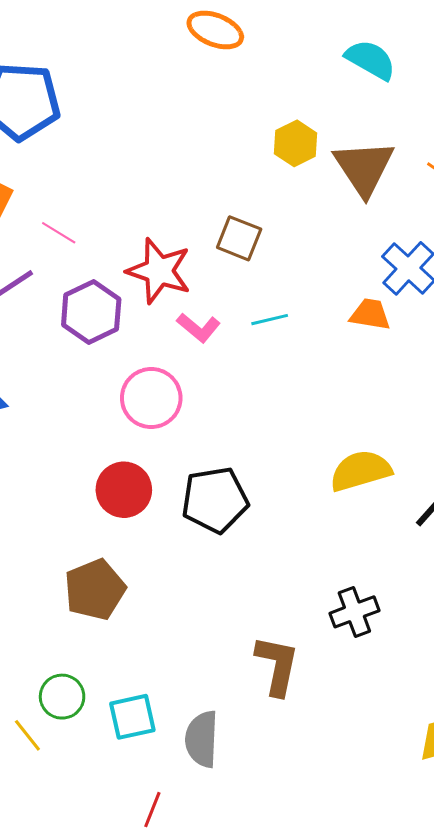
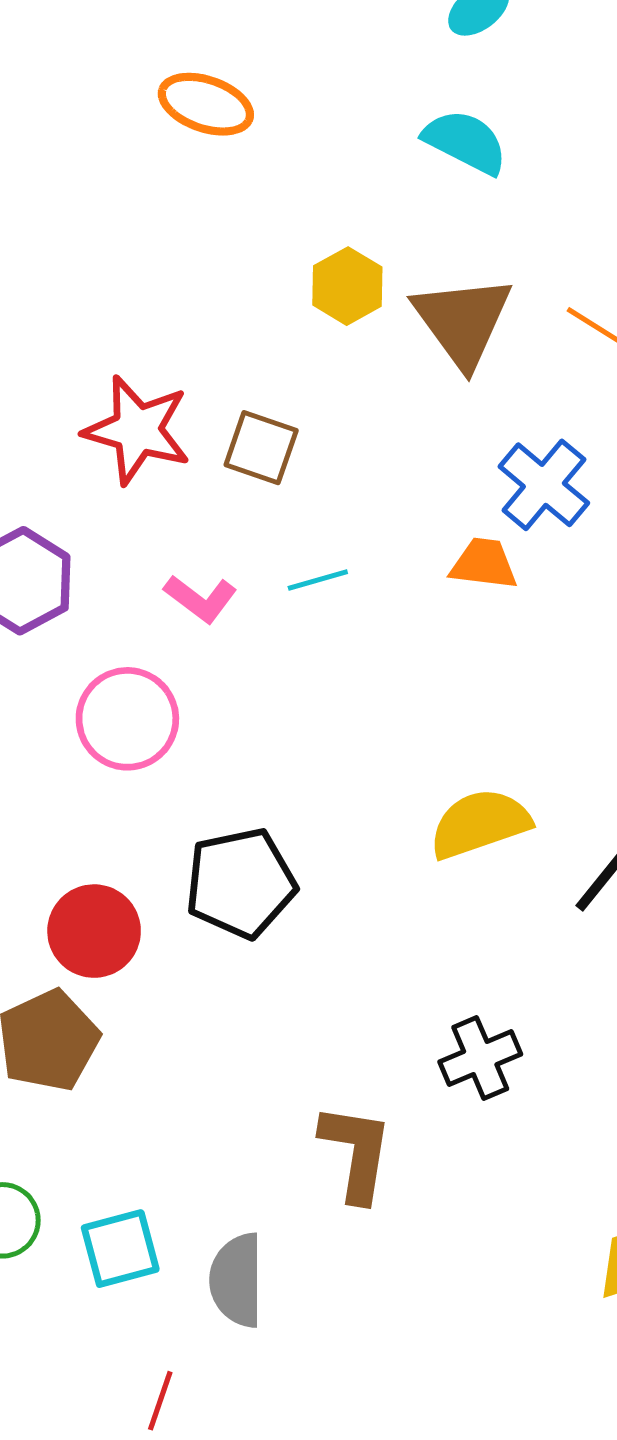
red star: (159, 271) -> (137, 430), moved
red circle: (124, 490) -> (94, 931), moved

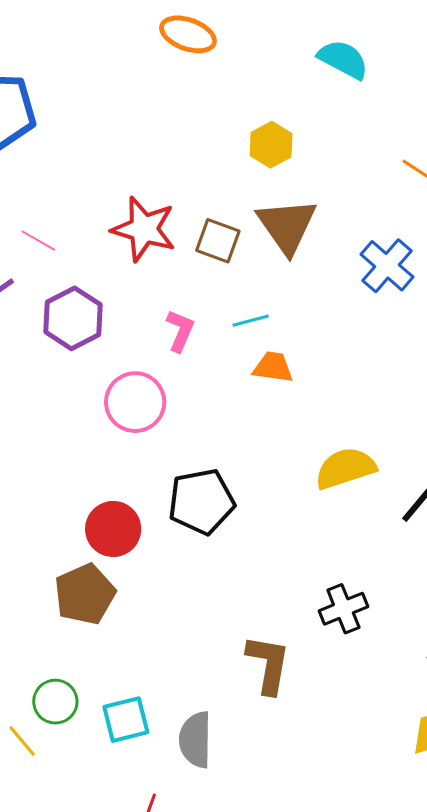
brown triangle: (463, 321) -> (287, 226), moved
orange trapezoid: (484, 564) -> (273, 367), moved
pink L-shape: (201, 599) -> (180, 331), turned -105

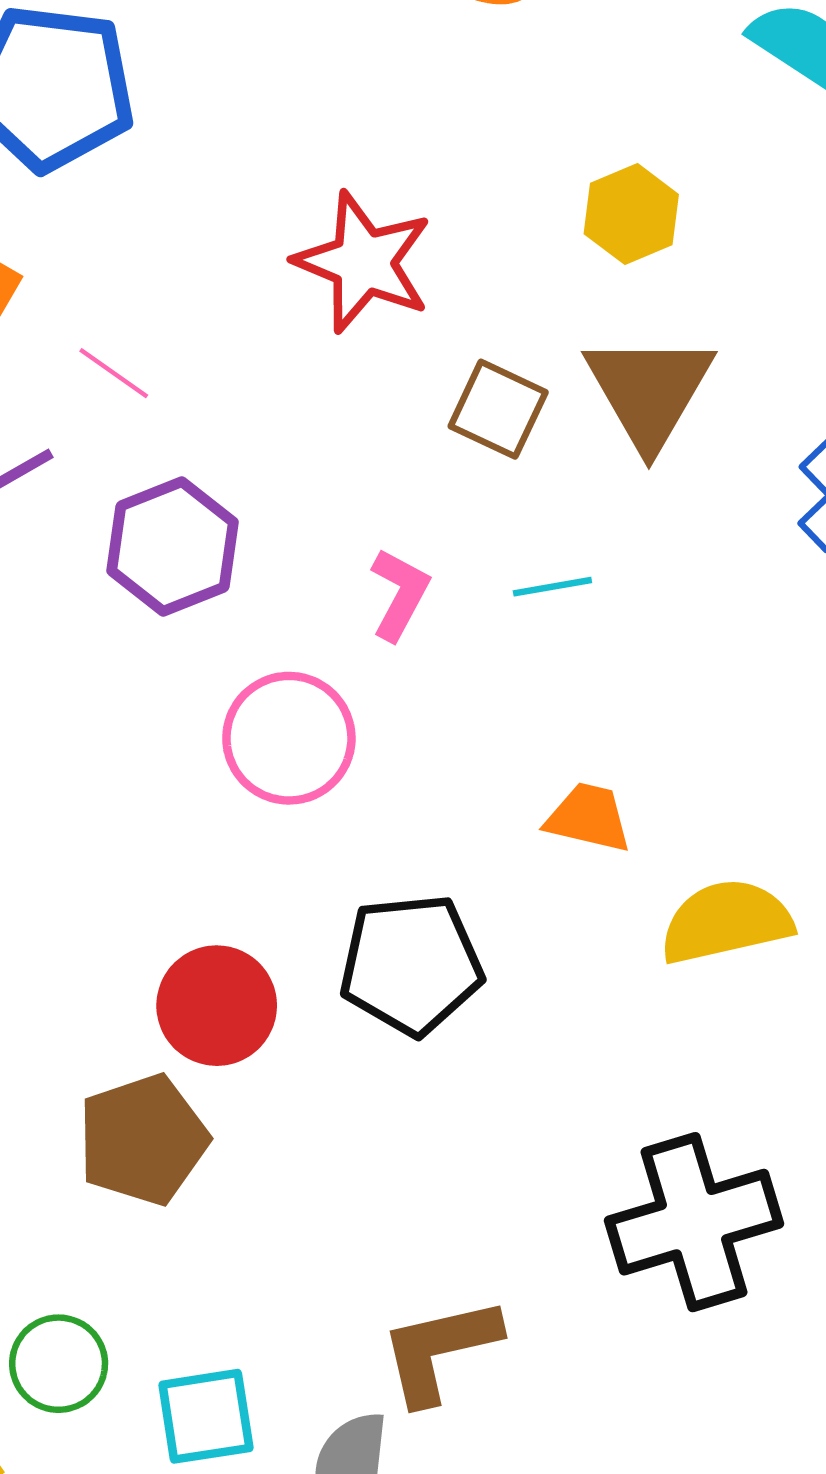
red star: (144, 229) -> (363, 262), moved
orange trapezoid: (273, 367) -> (588, 818), moved
black cross: (343, 609) -> (694, 1222), size x1.6
brown L-shape: (268, 664) -> (440, 1350), moved, turned -118

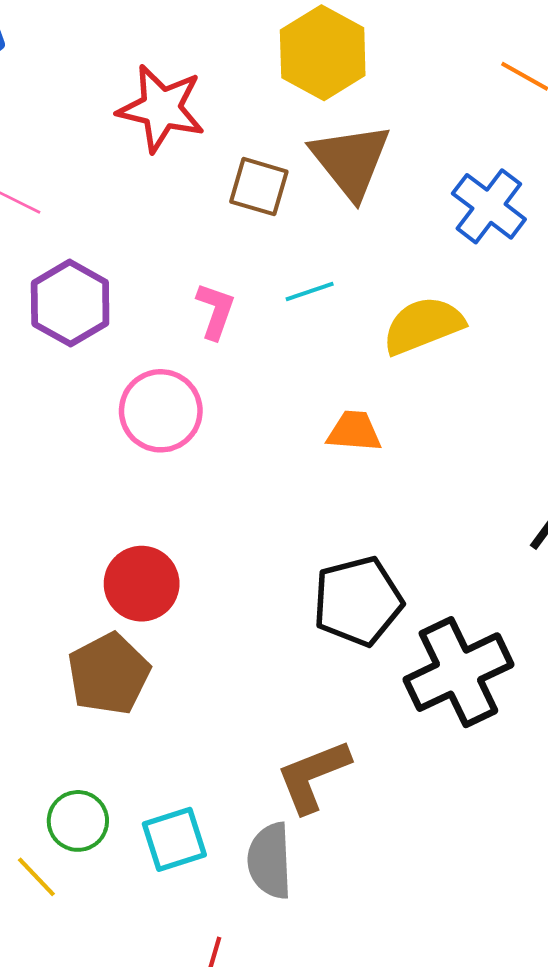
yellow hexagon: (631, 214) -> (323, 53), size x1.5
yellow semicircle: (726, 922) -> (423, 325), moved
black pentagon: (411, 965) -> (358, 601), moved

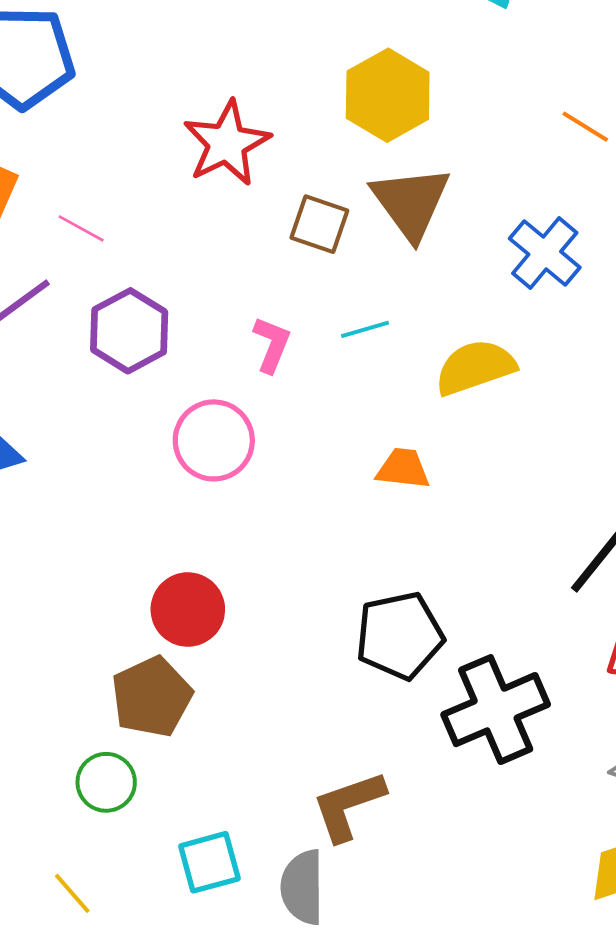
red star: (161, 108) -> (227, 143), turned 30
green circle: (78, 821) -> (106, 782), moved

